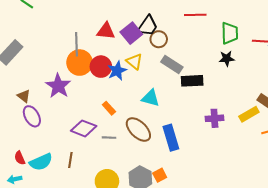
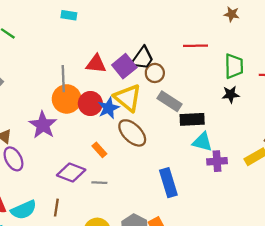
yellow triangle: (134, 62) -> (128, 98), size x1.5
cyan triangle: (151, 98) -> (202, 142), moved
brown ellipse: (138, 129) -> (132, 133), moved

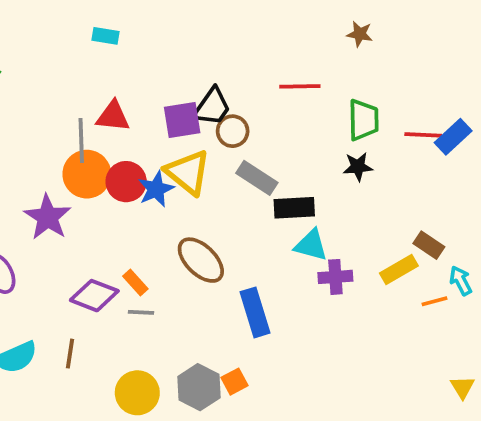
cyan rectangle: (69, 15) -> (106, 36), moved
red triangle: (96, 64) -> (113, 116), moved
purple square: (124, 66) -> (182, 120), turned 30
brown ellipse: (132, 133) -> (201, 260), moved
orange rectangle: (99, 150) -> (135, 283), moved

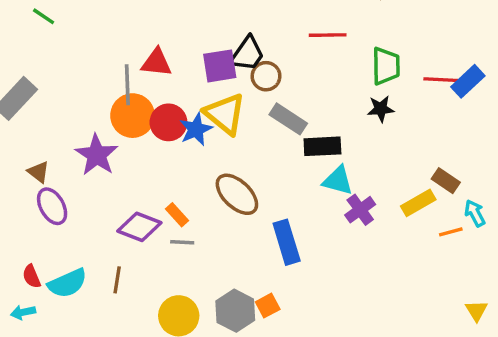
purple cross: (335, 277) -> (360, 210), turned -32

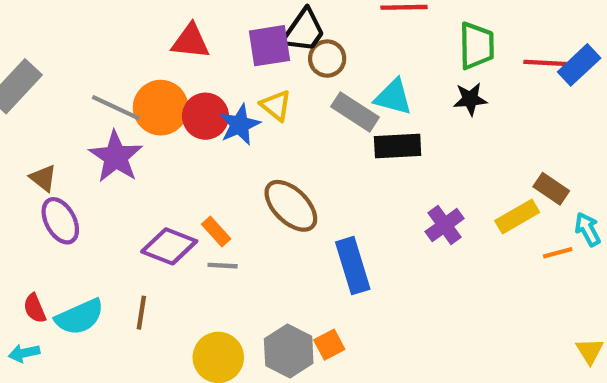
gray line: (127, 85) -> (116, 108), moved, turned -63
yellow triangle: (225, 114) -> (276, 105), size x0.6
cyan triangle: (338, 181) -> (393, 97), moved

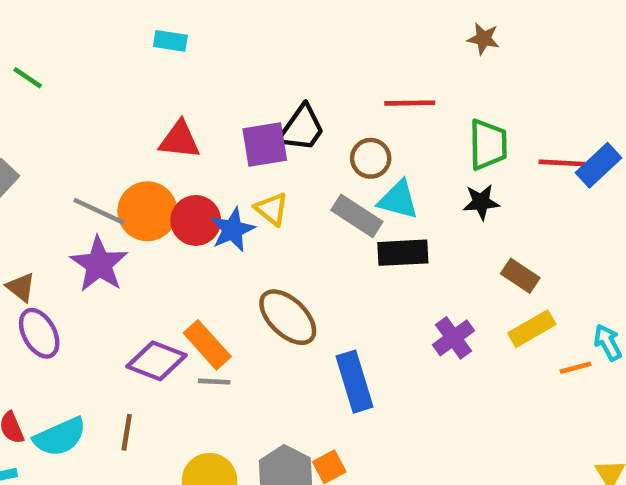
brown circle: (327, 59) -> (371, 158), moved
brown rectangle: (551, 189) -> (520, 276), moved
orange rectangle: (216, 231) -> (207, 345), size x1.5

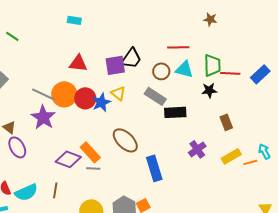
red line: (562, 163) -> (230, 73), moved
cyan triangle: (398, 200) -> (184, 69), moved
brown rectangle: (520, 276) -> (226, 122), turned 35
yellow rectangle: (532, 329) -> (231, 156), moved

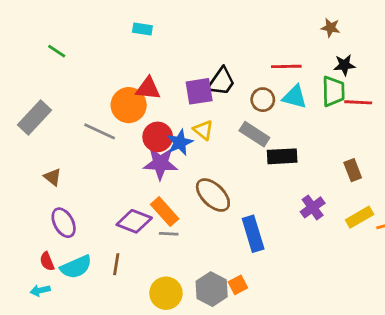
black star: (209, 90) -> (344, 65), moved
orange circle: (64, 94) -> (129, 105), moved
purple star: (43, 117) -> (160, 163), moved, turned -30
purple ellipse: (17, 147) -> (64, 223), moved

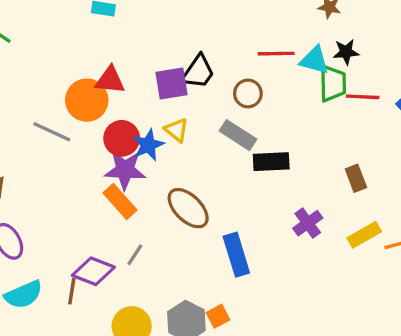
cyan triangle: (295, 97) -> (314, 60), moved
orange rectangle: (165, 212) -> (120, 201), moved
purple diamond: (134, 221) -> (93, 271), moved
gray line: (169, 234) -> (135, 255), turned -60

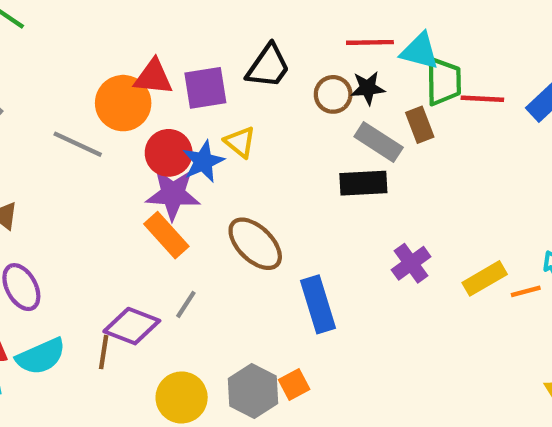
black star: (346, 52) -> (368, 88), moved
purple square: (171, 83) -> (205, 88), moved
gray rectangle: (238, 135) -> (379, 142), moved
brown rectangle: (356, 178) -> (420, 125), moved

